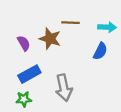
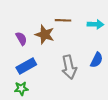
blue semicircle: (100, 51) -> (97, 60), moved
gray arrow: (64, 88) -> (69, 67), moved

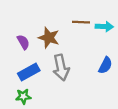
brown line: (63, 20) -> (81, 22), moved
gray arrow: (69, 67) -> (61, 68), moved

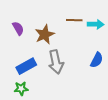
brown star: (49, 38) -> (45, 34), turned 30
purple semicircle: (23, 42) -> (18, 28), moved

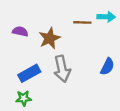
cyan arrow: (96, 24) -> (106, 17), moved
purple semicircle: (18, 28) -> (20, 31), turned -48

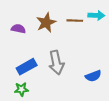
brown star: (50, 38) -> (46, 23), moved
blue semicircle: (107, 67) -> (93, 76), moved, turned 42

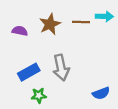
blue semicircle: (93, 76) -> (101, 93), moved
green star: (21, 89) -> (39, 95), moved

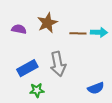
cyan arrow: (104, 16) -> (99, 32), moved
brown line: (81, 22) -> (78, 33), moved

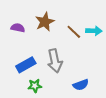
brown line: (78, 33) -> (74, 32), turned 42
blue semicircle: (96, 88) -> (81, 85), moved

